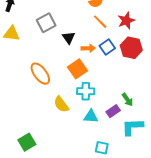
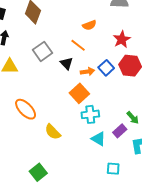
orange line: (100, 22) -> (78, 45), moved
orange ellipse: (40, 74) -> (26, 109), moved
yellow semicircle: (61, 104) -> (53, 132), moved
cyan triangle: (91, 116) -> (98, 139), turned 35

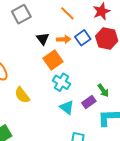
orange line: (78, 45) -> (67, 13), moved
black triangle: (67, 63) -> (43, 39), moved
cyan cross: (90, 114) -> (61, 82), turned 30

